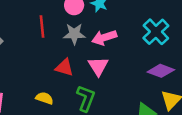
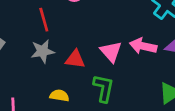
gray star: (74, 34) -> (43, 51), moved
pink arrow: (104, 38) -> (143, 46), moved, turned 40

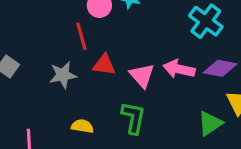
red line: (44, 20) -> (81, 36), moved
red triangle: (75, 59) -> (104, 65), moved

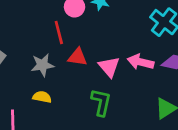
yellow semicircle: (82, 126) -> (42, 97), moved

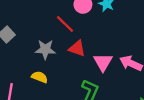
red line: (59, 33) -> (65, 24), turned -42

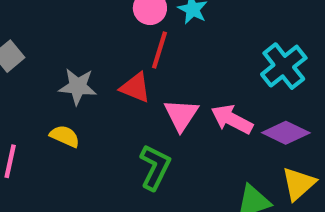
red line: (65, 24) -> (159, 50), moved, turned 60

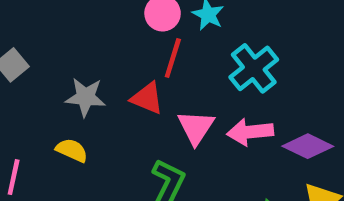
cyan cross: (284, 66) -> (254, 68), moved
pink arrow: (232, 119) -> (250, 132), turned -33

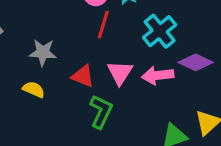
red triangle: (147, 98) -> (83, 76), moved
purple diamond: (308, 146) -> (196, 62), moved

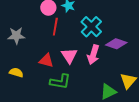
gray star: (43, 52) -> (16, 36), moved
pink arrow: (158, 75) -> (93, 55), turned -60
green L-shape: (101, 112) -> (60, 82), turned 80

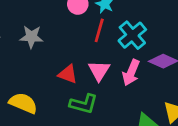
red line: (55, 27) -> (99, 30), moved
yellow semicircle: (16, 73) -> (23, 103), moved, size x1.5

